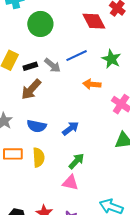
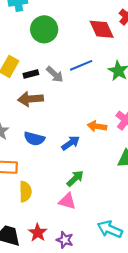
orange arrow: (92, 84) -> (97, 126), moved
brown arrow: (31, 89) -> (30, 99), turned 40
yellow semicircle: (39, 157) -> (25, 192), moved

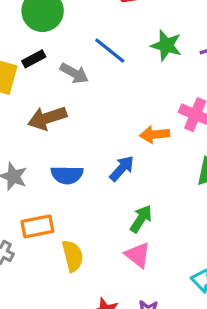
blue line: (81, 65) -> (110, 50), turned 75
black rectangle: (31, 74) -> (34, 59), moved
pink triangle: (67, 201) -> (138, 255), turned 36

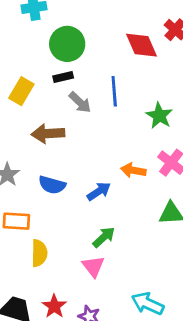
green star: (166, 45) -> (159, 116), moved
blue line: (110, 50) -> (114, 91), turned 32
black rectangle: (34, 59) -> (63, 77), moved

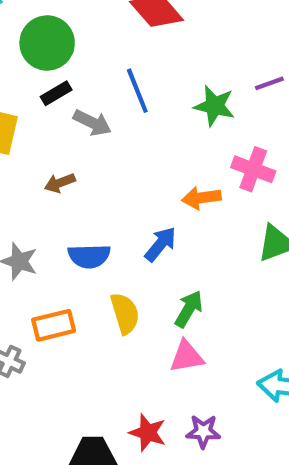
brown arrow: (48, 134) -> (60, 183), size x0.6
yellow semicircle: (39, 253) -> (125, 313), moved
pink triangle: (93, 266) -> (187, 356), turned -45

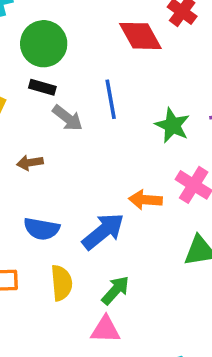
black rectangle: (56, 93) -> (42, 87), turned 35
blue arrow: (160, 244) -> (103, 231), size x1.4

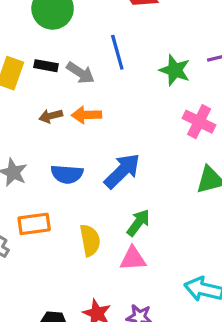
black rectangle: (42, 87) -> (46, 66), moved
orange arrow: (145, 200) -> (86, 115), moved
yellow semicircle: (61, 283) -> (90, 240), moved

